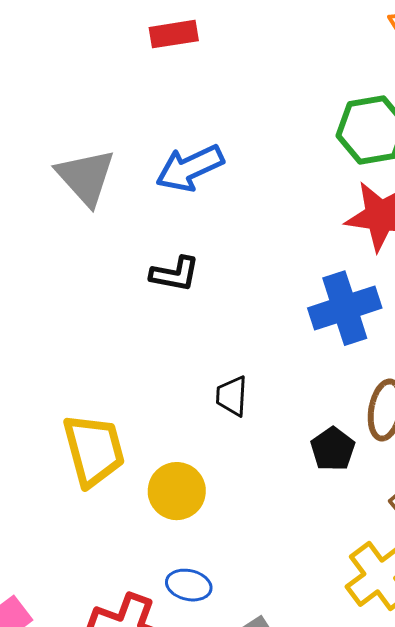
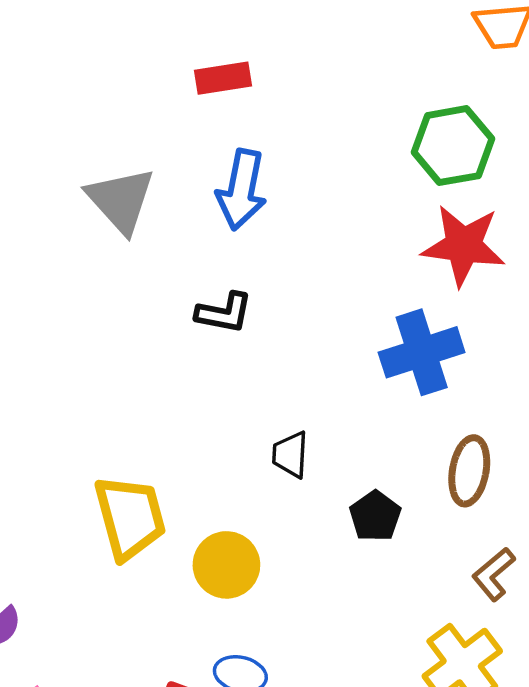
red rectangle: (174, 34) -> (223, 78), moved
blue arrow: (190, 168) -> (242, 190), turned -54
black pentagon: (333, 449) -> (375, 516), moved

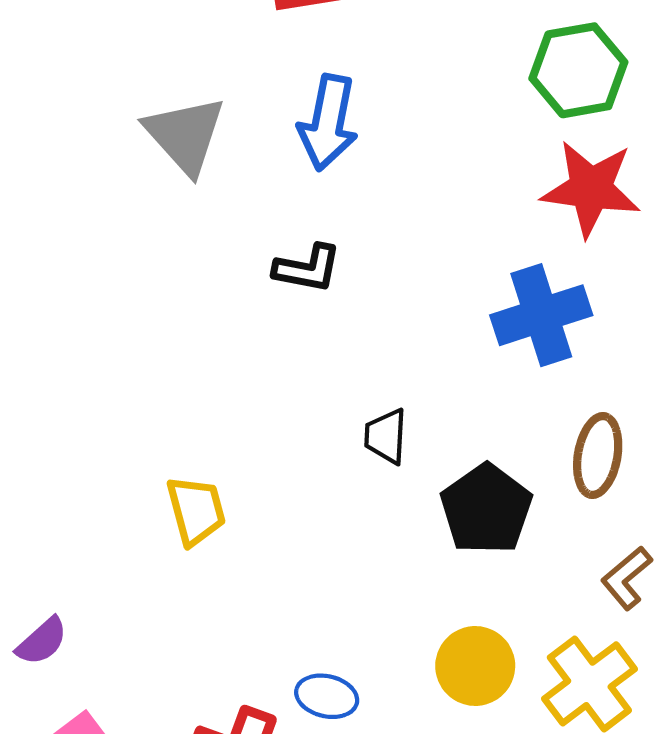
black pentagon: (375, 516) -> (486, 509), size x1.5
yellow trapezoid: (130, 517) -> (196, 511), size x0.7
yellow circle: (226, 565) -> (475, 666), moved

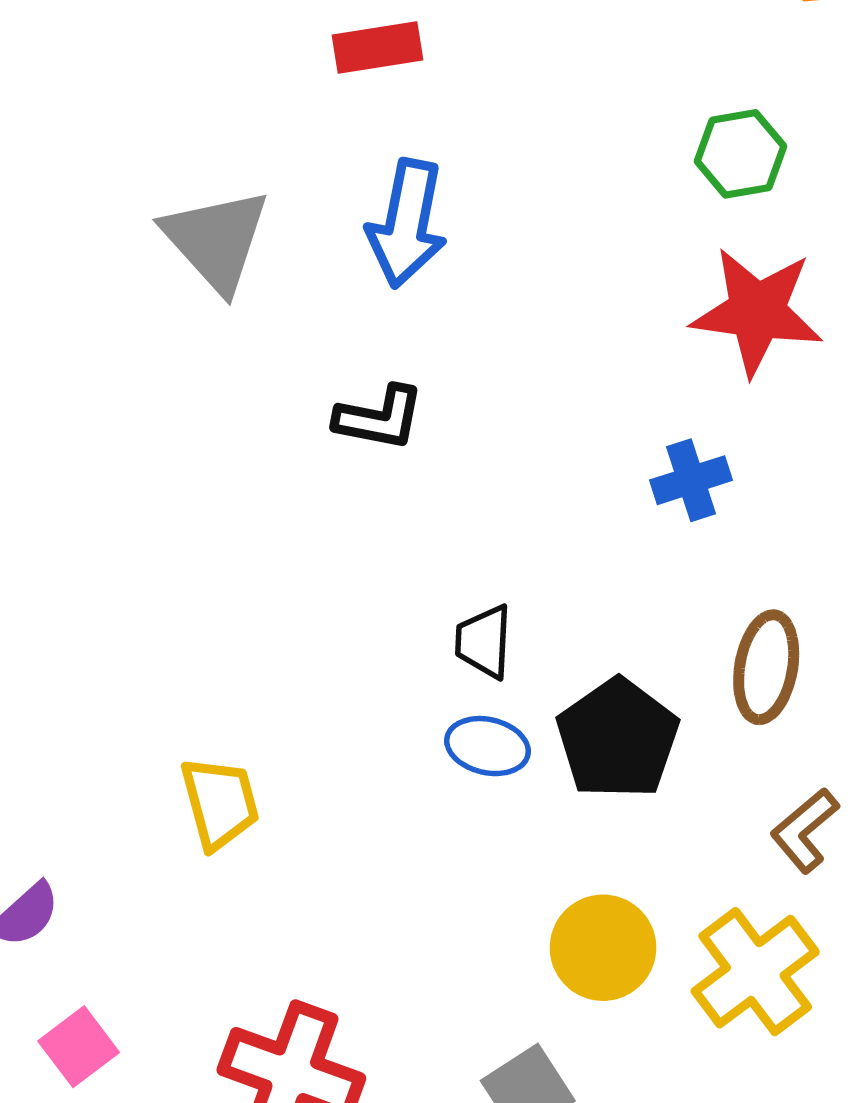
green hexagon: (578, 70) -> (740, 154), size x0.7
blue cross: (541, 315) -> (691, 480), size x0.6
yellow trapezoid: (196, 511) -> (220, 803), moved
blue ellipse: (327, 696) -> (487, 746), moved

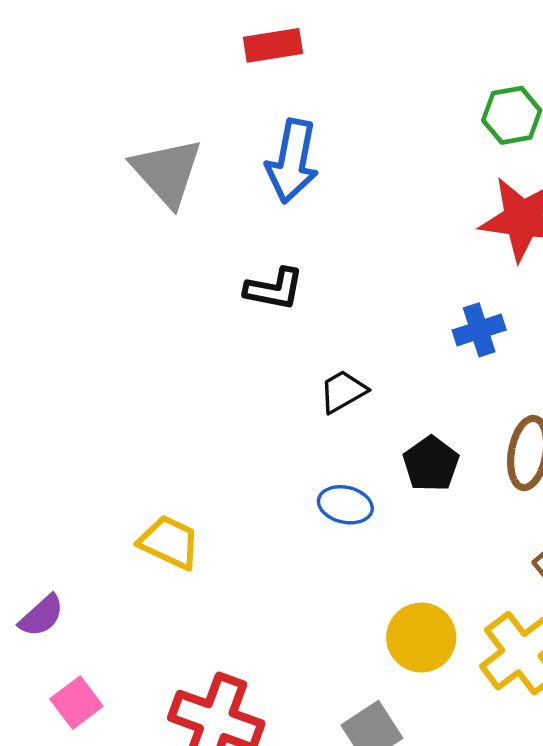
black trapezoid: (484, 642) -> (343, 391), moved, turned 57
black pentagon: (618, 739) -> (431, 464), moved, size x0.7
yellow trapezoid: (220, 803) -> (169, 542), turned -50

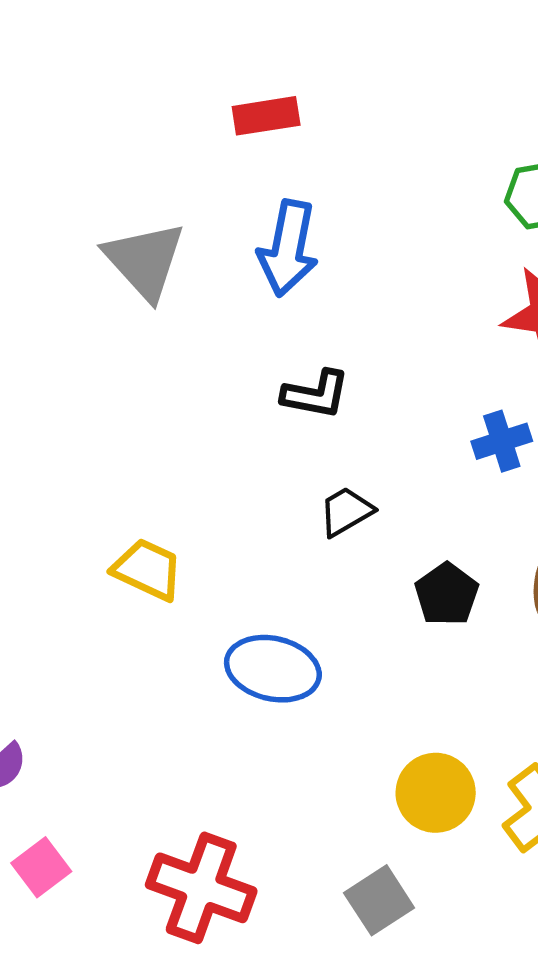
black L-shape: (274, 289) -> (316, 394), moved
blue ellipse: (345, 505) -> (273, 669), moved, size x1.5
yellow trapezoid: (169, 542) -> (147, 569), moved

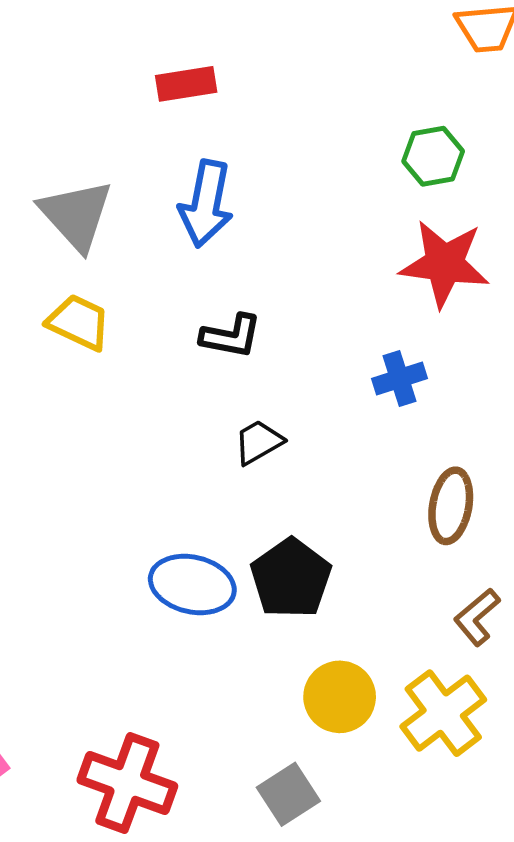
yellow trapezoid: (147, 569) -> (79, 322), moved
black pentagon: (447, 594) -> (291, 578), moved, size x1.4

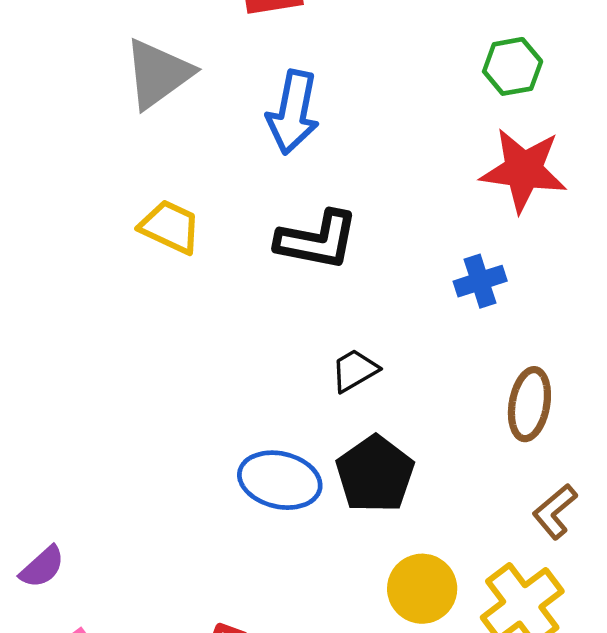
gray triangle: (76, 215) -> (158, 74), moved, turned 36
black L-shape: (231, 336) -> (317, 240), size x1.4
black trapezoid: (258, 442) -> (355, 370), moved

